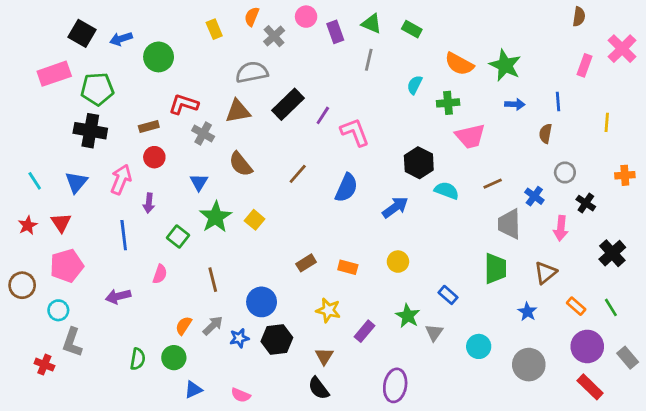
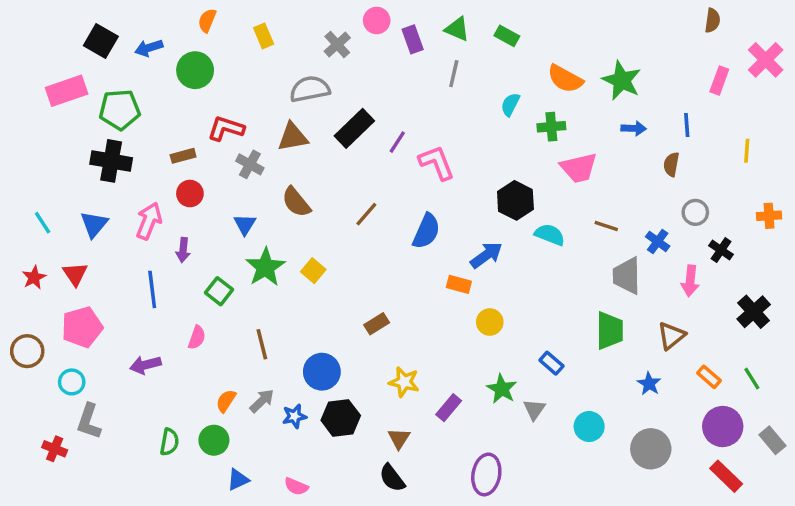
orange semicircle: (252, 17) -> (207, 20), moved
brown line: (493, 184) -> (606, 226), turned 42
orange rectangle: (348, 267) -> (459, 284), moved

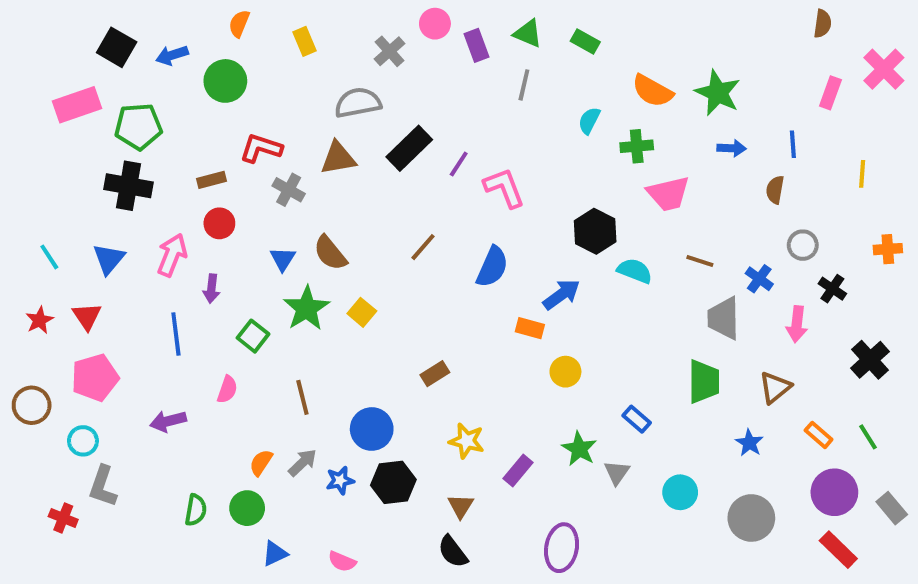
brown semicircle: (296, 202) -> (330, 253), moved

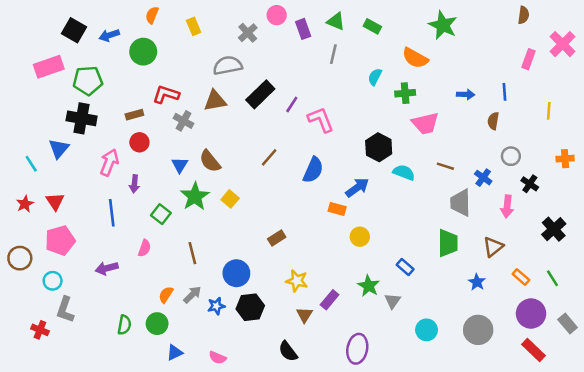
green star: (718, 93) -> (443, 25), moved
blue triangle: (109, 259) -> (59, 149), moved
cyan circle: (680, 492) -> (427, 330), moved
brown triangle: (461, 506) -> (304, 315), moved

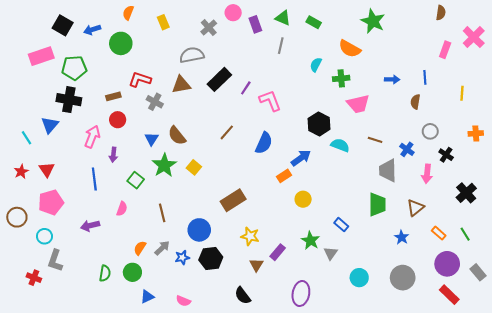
orange rectangle: (337, 209) -> (284, 176), turned -48
brown rectangle: (277, 238) -> (233, 200), size x1.6

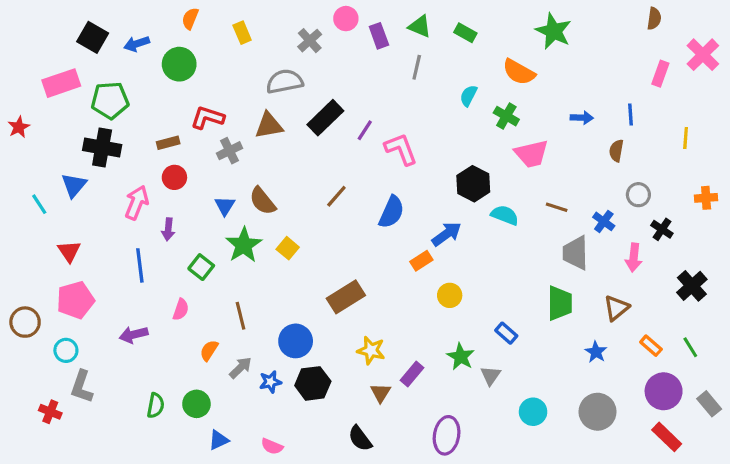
green cross: (341, 78) -> (506, 116), turned 35
gray cross: (155, 102) -> (229, 151), turned 35
red star: (21, 172) -> (19, 127), moved
orange semicircle: (140, 248) -> (209, 350), moved

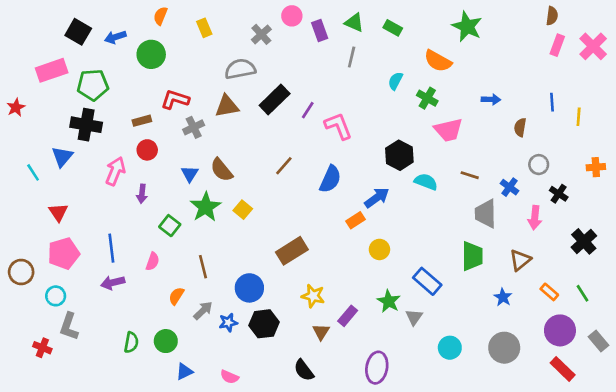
pink rectangle: (660, 74) -> (557, 45), moved
blue line: (631, 114) -> (552, 102), moved
blue line: (140, 265) -> (111, 248), moved
blue rectangle: (506, 333) -> (427, 281), size x1.5

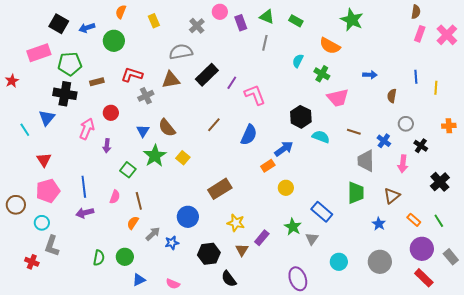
brown rectangle: (142, 121) -> (97, 82), moved
brown line: (203, 267) -> (139, 201), moved
black hexagon: (264, 324) -> (209, 254), moved
purple ellipse: (377, 368) -> (298, 279), moved, turned -30

